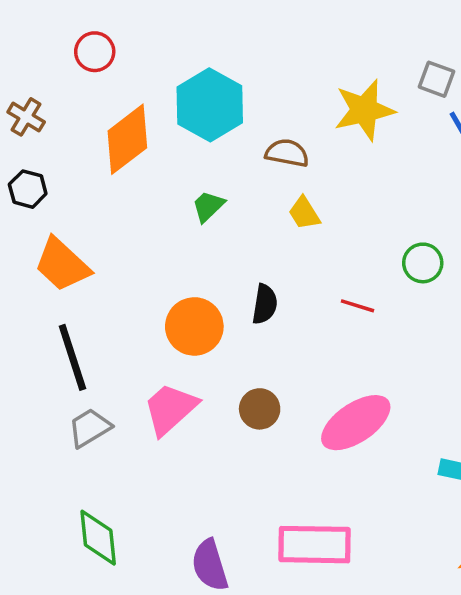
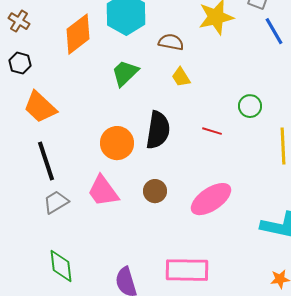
green trapezoid: (208, 206) -> (125, 73), size x1.4
black semicircle: (265, 304) -> (158, 130), size x1.6
pink trapezoid: (170, 409) -> (103, 191), turned -84

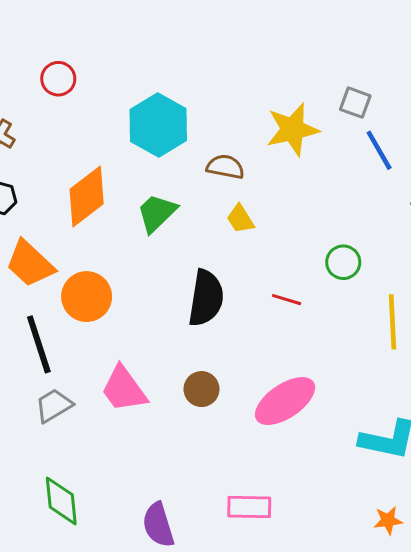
orange diamond: (78, 34) -> (87, 197), moved
orange circle: (117, 143) -> (87, 297), moved
pink rectangle: (187, 270) -> (249, 507), size x0.7

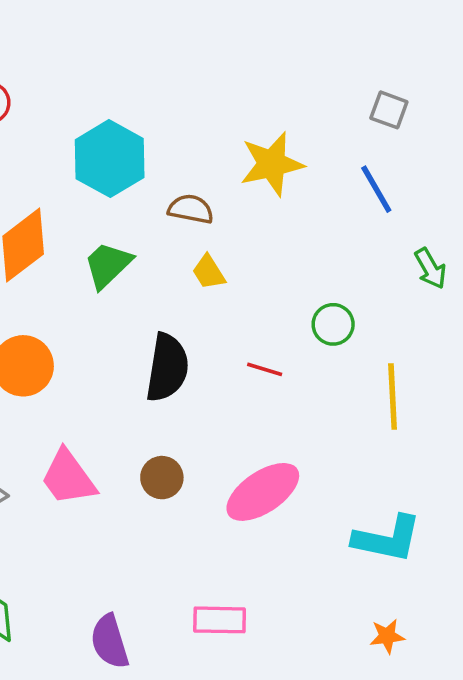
gray square: (355, 103) -> (389, 110), moved

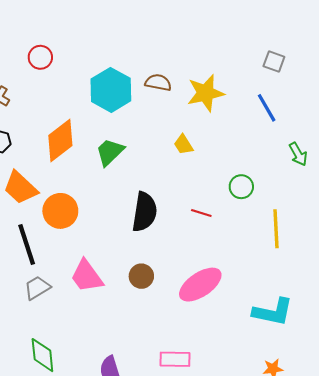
brown semicircle: (191, 209) -> (158, 83), moved
yellow trapezoid: (209, 272) -> (183, 145), moved

